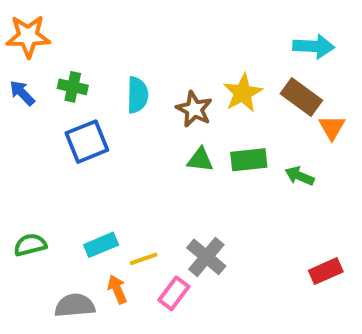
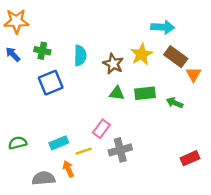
cyan arrow: (314, 46) -> (163, 27), moved
gray cross: (206, 257) -> (120, 150), turned 35
pink rectangle: (174, 293) -> (101, 129), moved

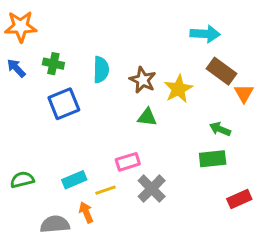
yellow star: (142, 54) -> (178, 89), moved
green rectangle: (145, 93) -> (213, 159), moved
pink rectangle: (101, 129) -> (128, 162), turned 36
gray cross: (120, 150) -> (152, 189), turned -30

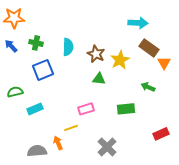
green rectangle: (213, 159) -> (126, 109), moved
green semicircle: (22, 180) -> (15, 92), moved
cyan rectangle: (74, 180) -> (35, 109), moved
gray cross: (152, 189) -> (107, 147), moved

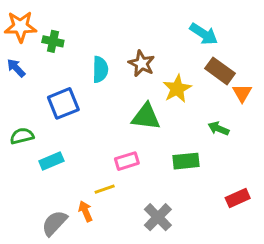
cyan arrow: (138, 23) -> (204, 34), turned 30
green cross: (36, 43) -> (53, 41), moved
brown star: (96, 54) -> (142, 64), moved
green triangle: (99, 79) -> (146, 117), size x1.5
gray semicircle: (37, 151) -> (54, 223), turned -42

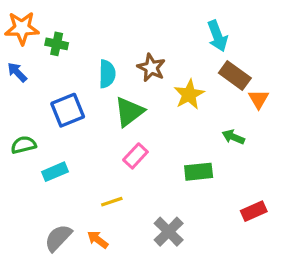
cyan arrow: (204, 34) -> (218, 36), turned 36
green triangle: (146, 117) -> (129, 112), moved, turned -44
pink rectangle: (127, 161) -> (135, 156), moved, turned -30
orange arrow: (85, 211) -> (98, 240), moved, turned -30

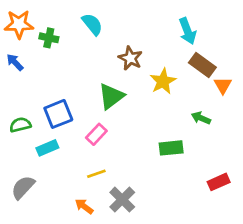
cyan semicircle: (107, 74) -> (92, 24), moved, turned -40
blue square: (68, 110) -> (58, 114), moved
pink rectangle: (135, 156) -> (96, 134), moved
gray cross: (169, 232) -> (122, 200), moved
gray semicircle: (58, 238) -> (23, 187), moved

